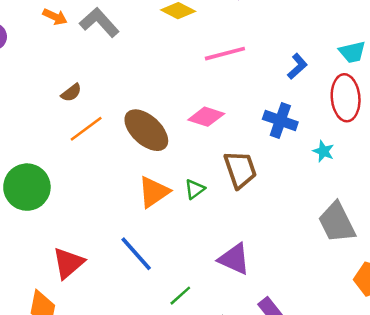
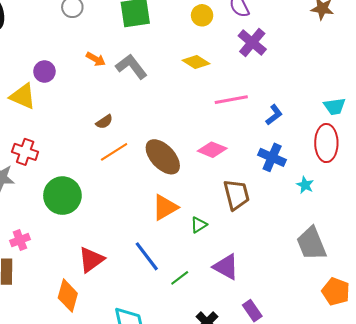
blue L-shape: (297, 66) -> (274, 115), moved
green triangle: (195, 189) -> (199, 225), moved
green line: (180, 296) -> (180, 278), moved

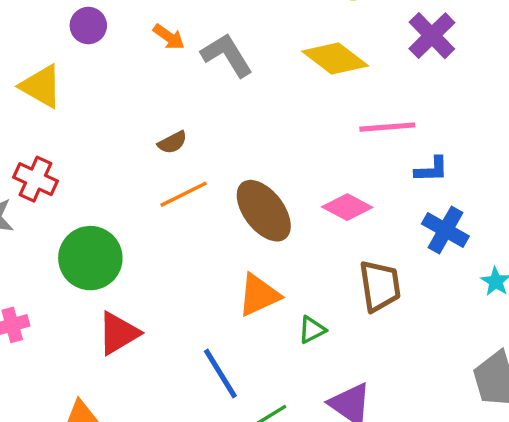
yellow diamond: (196, 62) -> (335, 59), size x1.4
purple circle: (44, 72) -> (88, 26), moved
blue L-shape: (274, 115) -> (432, 170), moved, turned 30
red triangle: (91, 260) -> (118, 333), moved

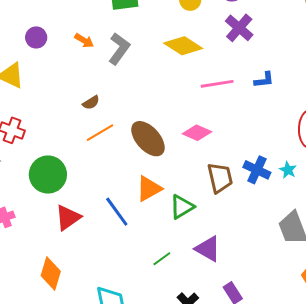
gray L-shape: (227, 55) -> (119, 49), turned 72
blue L-shape: (432, 170) -> (264, 80), moved
blue cross: (445, 230) -> (257, 170), moved
green triangle: (312, 330) -> (182, 207), size x1.5
blue line: (220, 373) -> (117, 212), moved

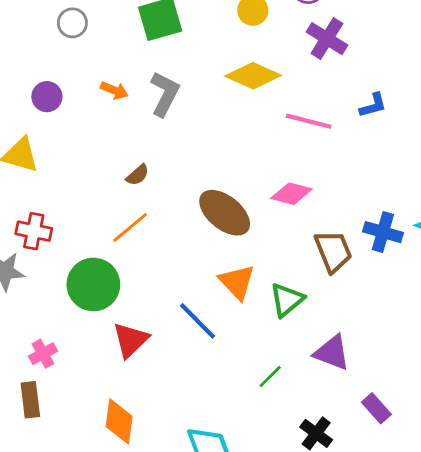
pink line: (217, 84) -> (309, 121), turned 32
orange line: (100, 133) -> (130, 227), moved
orange triangle: (149, 189) -> (237, 282), turned -36

